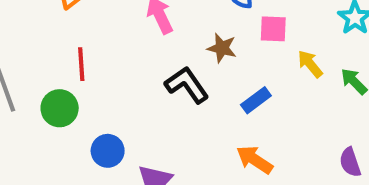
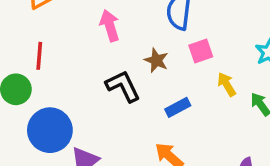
pink square: (273, 29) -> (201, 51), turned -30
blue circle: (108, 151) -> (50, 130), size x1.6

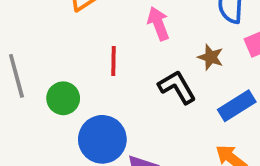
red line: (39, 56) -> (114, 61), moved
blue rectangle: (178, 107) -> (237, 106), size x1.4

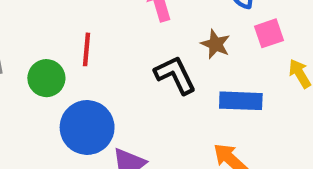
red line: (114, 61) -> (86, 49), moved
blue rectangle: (237, 106) -> (241, 101), turned 30

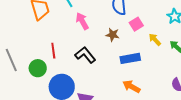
black L-shape: (175, 75) -> (85, 55), moved

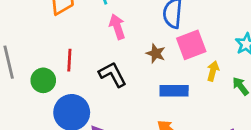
pink square: (136, 24) -> (191, 45), size x1.5
yellow arrow: (155, 40) -> (213, 71), turned 48

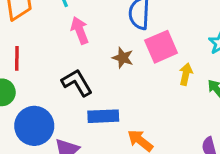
red line: (69, 60) -> (17, 58), moved
blue rectangle: (174, 91) -> (103, 116), moved

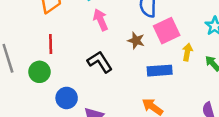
blue rectangle: (103, 116) -> (160, 71), moved
blue circle: (34, 126) -> (67, 98), size x0.7

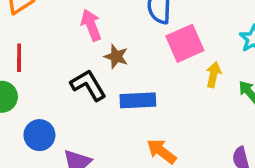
brown star: (136, 41) -> (116, 56), moved
blue rectangle: (160, 71) -> (138, 100), moved

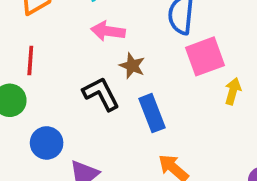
pink arrow: (91, 25) -> (108, 31), turned -64
blue rectangle: (138, 100) -> (152, 113), turned 68

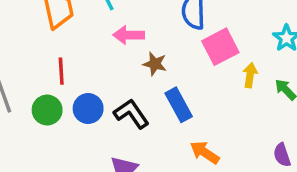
black L-shape: (101, 94) -> (131, 114), moved
blue circle: (47, 143) -> (88, 109), moved

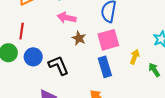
pink square: (220, 47) -> (108, 40), moved
blue rectangle: (179, 105) -> (105, 67), moved

